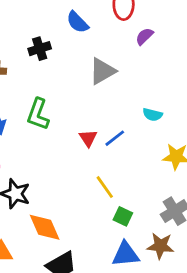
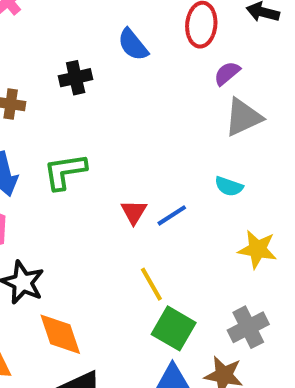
gray triangle: (102, 71) -> (243, 117), moved
green L-shape: (38, 114) -> (65, 171), turned 56
green square: (123, 216) -> (174, 328), size x1.5

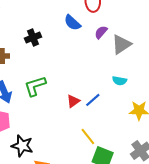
blue semicircle: (133, 45) -> (72, 23), moved
purple semicircle: (227, 73) -> (101, 32), moved
red triangle: (134, 212) -> (73, 101), turned 32

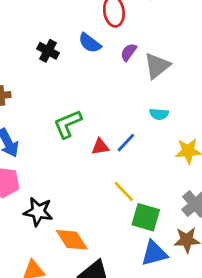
black cross: (33, 38) -> (48, 51), moved, turned -35
green L-shape: (35, 86) -> (68, 124), moved
red triangle: (73, 101) -> (100, 147), turned 32

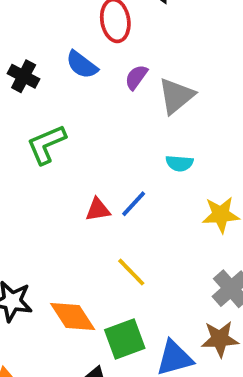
green L-shape: (68, 124) -> (46, 144), moved
green square: (146, 217) -> (125, 339), moved, turned -36
orange diamond: (72, 240) -> (73, 317), moved

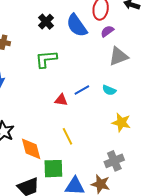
blue semicircle: (82, 65) -> (77, 25), size x1.4
purple semicircle: (136, 77) -> (107, 31), moved
blue line: (134, 204) -> (82, 90), moved

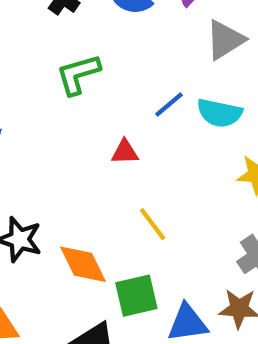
blue line: (82, 90) -> (169, 104), moved
cyan semicircle: (109, 90) -> (219, 113), size x1.5

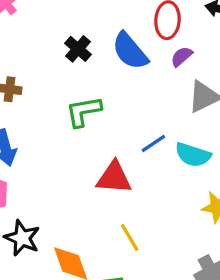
red triangle: (125, 152) -> (114, 178), size x1.6

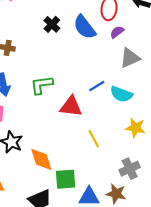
green L-shape: (83, 111) -> (42, 85), moved
yellow line: (130, 238) -> (94, 139), moved

